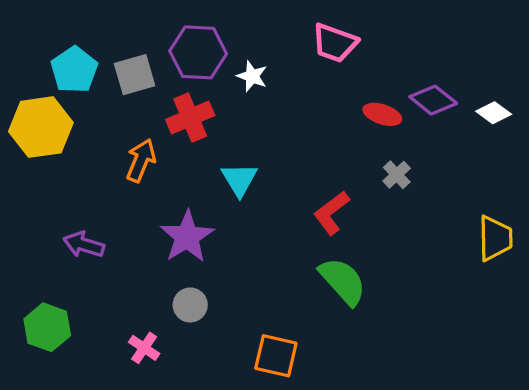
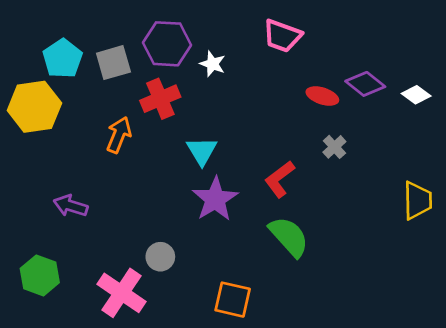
purple star: (187, 237) -> (215, 199), moved
pink cross: (144, 348) -> (121, 293), size x1.8

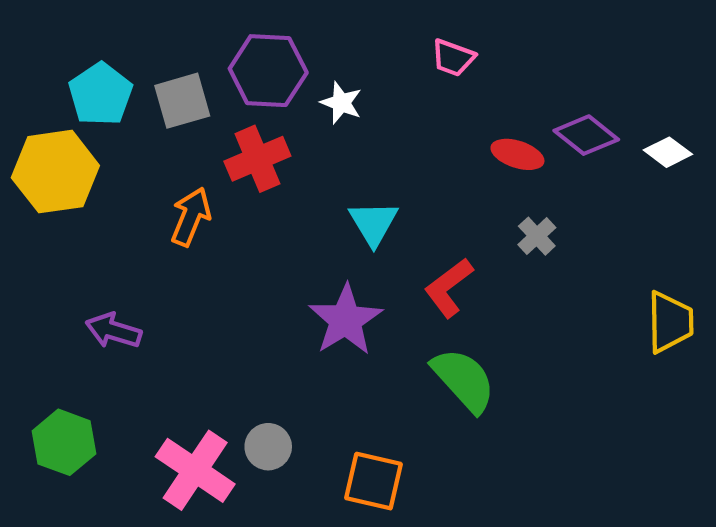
pink trapezoid: (282, 36) -> (453, 58), size x0.7
cyan triangle: (202, 151) -> (373, 223), moved
gray circle: (160, 257) -> (268, 447), moved

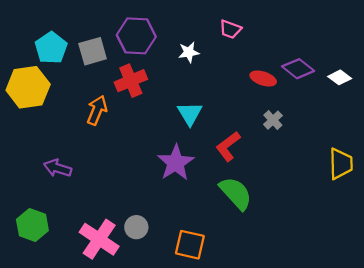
white star: (341, 103) -> (189, 52), moved, turned -30

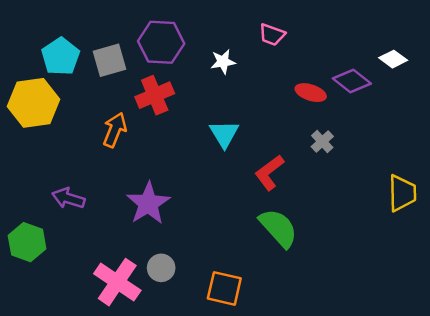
white diamond: (340, 77) -> (393, 59), moved
purple star: (176, 163) -> (148, 203), moved
green hexagon: (32, 225) -> (27, 242), moved

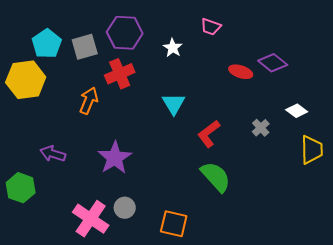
white diamond: (393, 59) -> (297, 111), moved
white star: (223, 62) -> (173, 48), turned -30
gray cross: (322, 142) -> (261, 128), moved

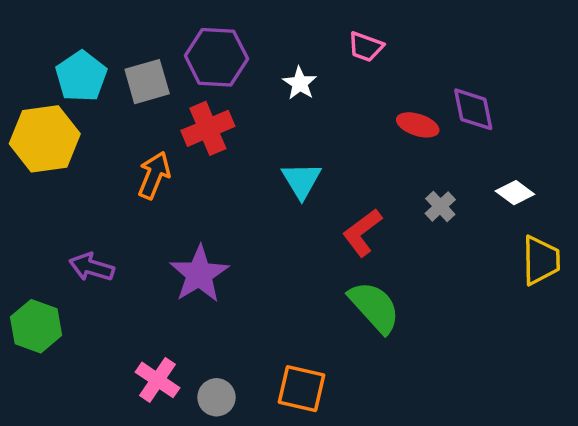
purple diamond: (273, 63) -> (473, 109), turned 40
gray cross: (261, 128) -> (440, 206), moved
gray circle: (125, 208) -> (216, 397), moved
pink cross: (91, 219) -> (157, 380), size x0.7

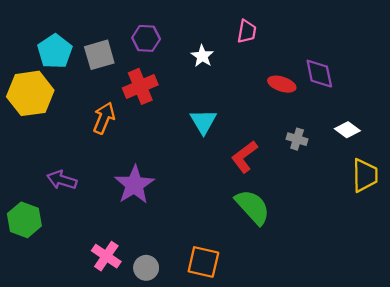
pink trapezoid: (366, 47) -> (247, 31), turned -100
purple hexagon: (216, 57) -> (146, 38), size x0.7
gray cross: (440, 206) -> (297, 139), turned -30

